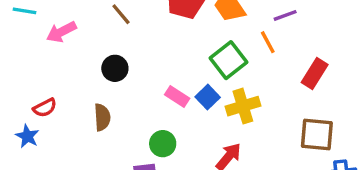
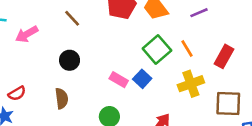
orange line: (268, 42) -> (187, 48), moved
yellow cross: (243, 106) -> (191, 84), moved

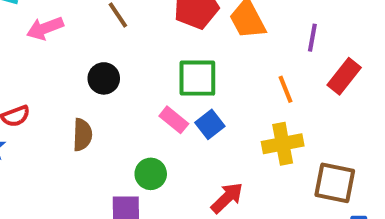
purple line: (199, 13) -> (312, 38), turned -66
green square: (157, 49) -> (197, 78), moved, turned 32
red rectangle: (224, 56) -> (344, 76), moved

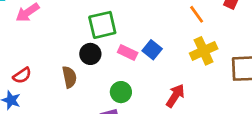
black circle: (104, 78) -> (90, 54), moved
green square: (197, 78) -> (102, 25), moved

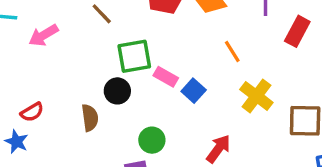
orange line: (197, 14) -> (232, 51), moved
yellow cross: (204, 51) -> (256, 96), turned -32
pink rectangle: (128, 53) -> (166, 77), moved

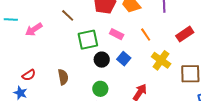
red rectangle: (297, 31) -> (185, 34), moved, turned 30
pink rectangle: (166, 77) -> (117, 34), moved
black circle: (117, 91) -> (102, 60), moved

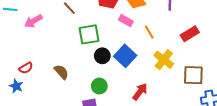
pink rectangle: (117, 34) -> (126, 21), moved
blue square: (124, 59) -> (125, 56), size x1.5
brown semicircle: (63, 77) -> (61, 72), turned -35

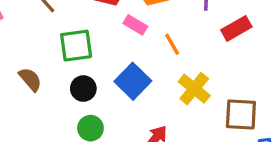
red rectangle: (190, 34) -> (236, 28), moved
black circle: (102, 56) -> (83, 89), moved
brown semicircle: (61, 72) -> (30, 79), moved

